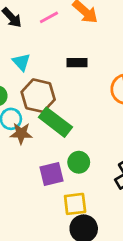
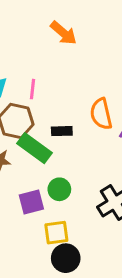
pink line: (49, 17) -> (32, 89), moved, turned -54
black rectangle: (77, 63) -> (62, 131), moved

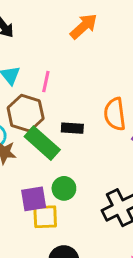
orange arrow: (63, 33) -> (84, 26), turned -88
yellow square: (56, 233) -> (45, 217), moved

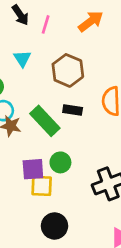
pink line: (46, 82) -> (46, 24), moved
brown hexagon: (26, 113) -> (68, 70), moved

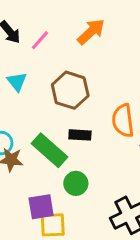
pink line: (46, 24) -> (40, 40), turned 30
green circle: (60, 162) -> (76, 183), moved

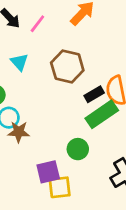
black rectangle: (80, 135) -> (94, 94), moved, turned -30
green rectangle: (49, 150) -> (102, 114), moved, turned -72

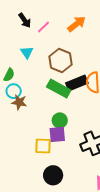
black rectangle: (94, 94) -> (77, 83), size x1.5
green rectangle: (102, 114) -> (59, 88), moved, turned 55
purple square: (48, 172) -> (57, 134), moved

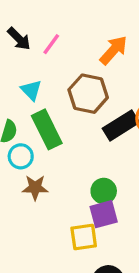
orange arrow: (77, 24) -> (113, 50), moved
green rectangle: (59, 88) -> (47, 129), moved, turned 45
brown star: (19, 102) -> (35, 187), moved

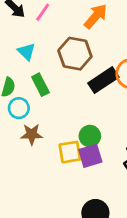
green rectangle: (47, 129) -> (40, 85), size x0.7
yellow square: (84, 237) -> (70, 152), moved

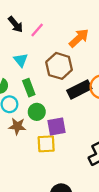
green circle: (90, 136) -> (37, 112), moved
purple square: (90, 156) -> (57, 127), moved

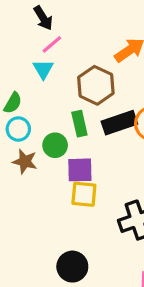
pink line: (37, 30) -> (52, 44), moved
green rectangle: (29, 88) -> (79, 124), moved
yellow square: (46, 144) -> (84, 194), moved

